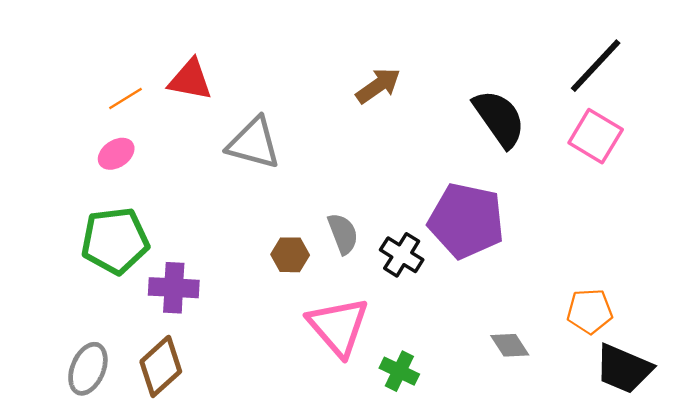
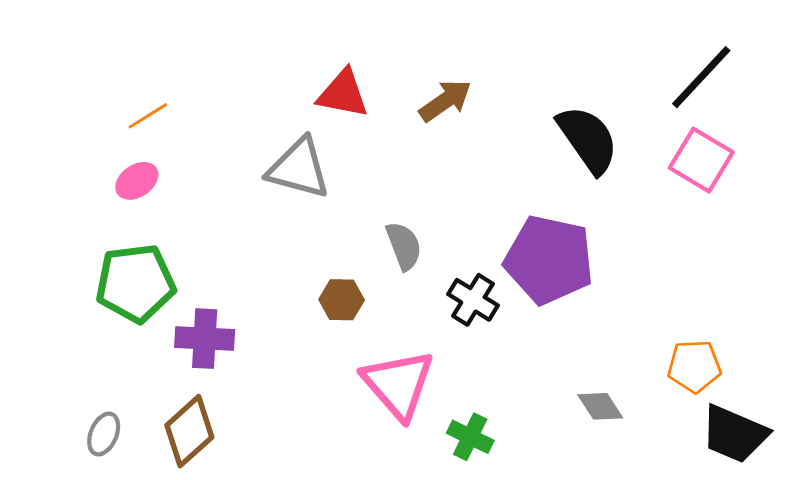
red triangle: (190, 80) -> (343, 94), moved
gray semicircle: (343, 234) -> (404, 246), moved
gray ellipse: (88, 369) -> (104, 434), size x0.7

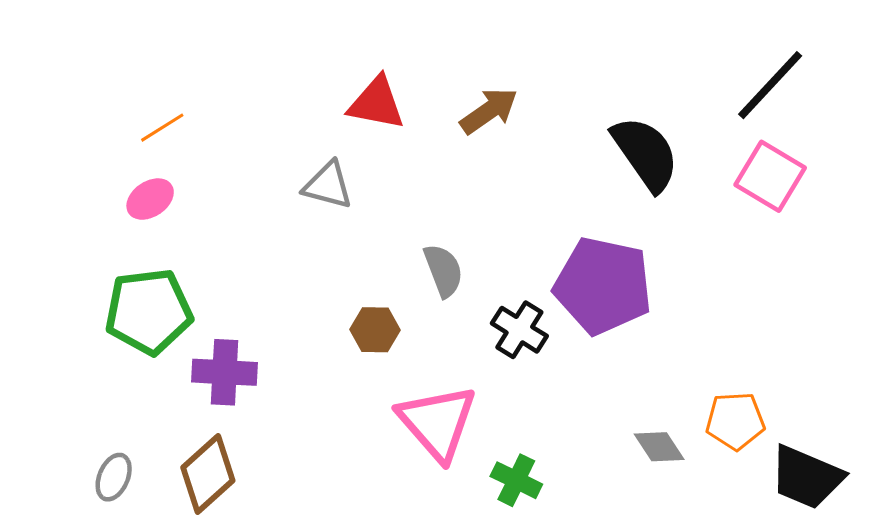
gray triangle: (299, 168) -> (328, 185), size x0.7
orange pentagon: (694, 366) -> (735, 421), moved

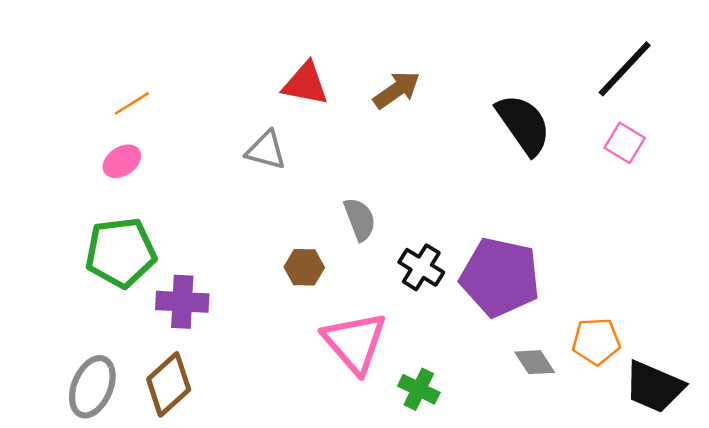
pink square: (770, 176) -> (625, 143), size x0.7
purple pentagon: (603, 286) -> (500, 277), moved
gray ellipse: (114, 477) -> (92, 387), size x1.6

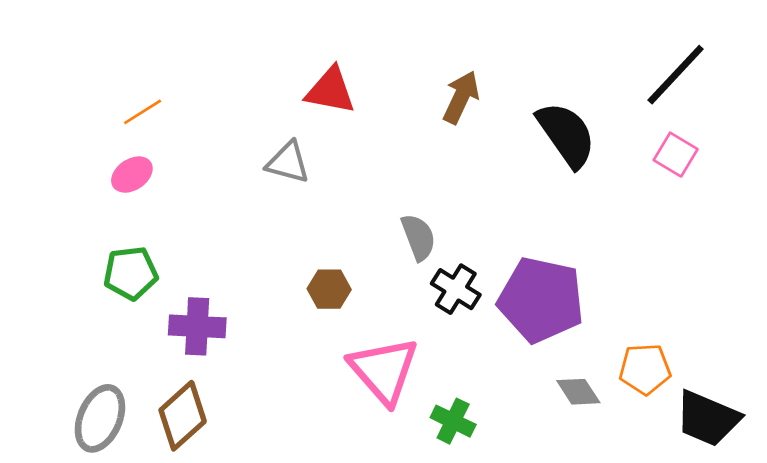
brown arrow: (397, 90) -> (461, 97), moved, turned -30
gray semicircle: (360, 219) -> (418, 237), moved
green pentagon: (121, 252) -> (131, 273), size x0.7

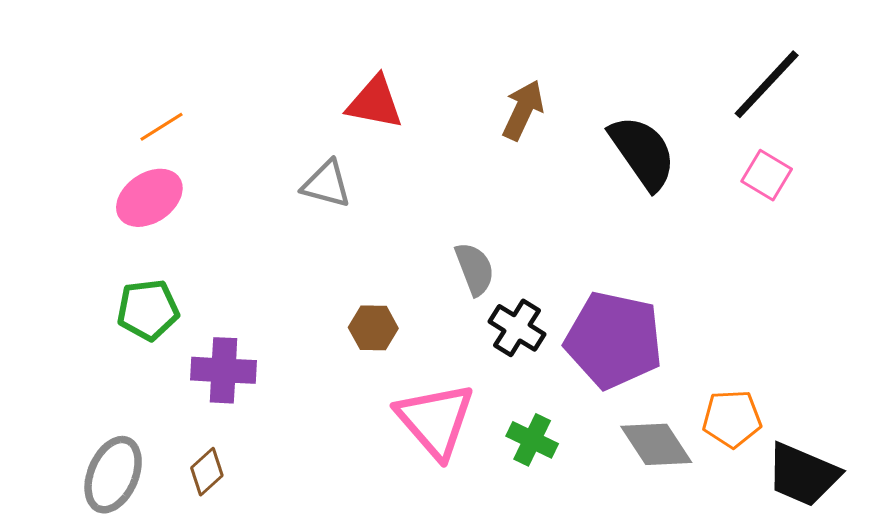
pink ellipse: (132, 175) -> (149, 198), size x1.4
gray diamond: (578, 392) -> (656, 444), size x1.4
brown diamond: (183, 416) -> (207, 472), size x0.6
green cross: (453, 421) -> (532, 440), moved

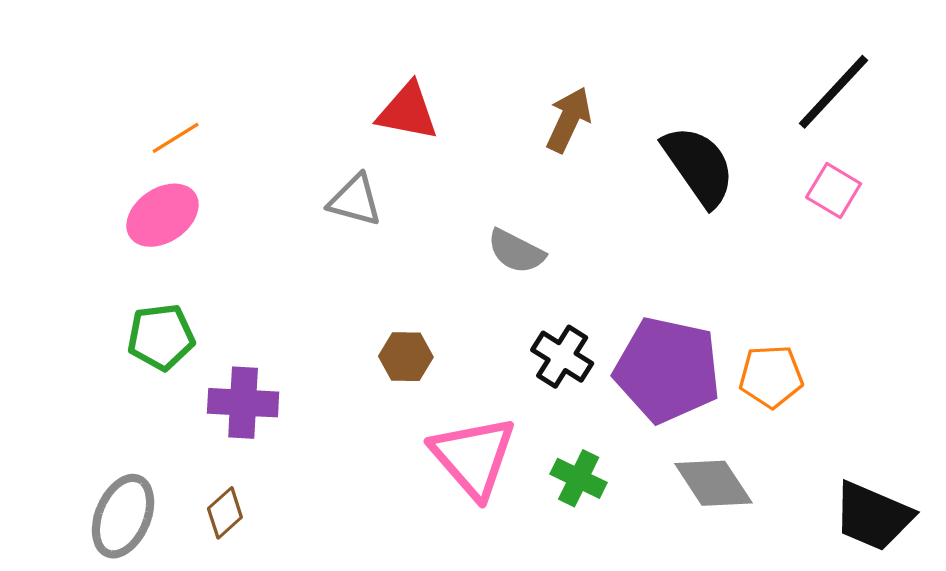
gray semicircle: (475, 269) -> (516, 251), moved, turned 138
orange pentagon: (732, 419) -> (771, 376), moved

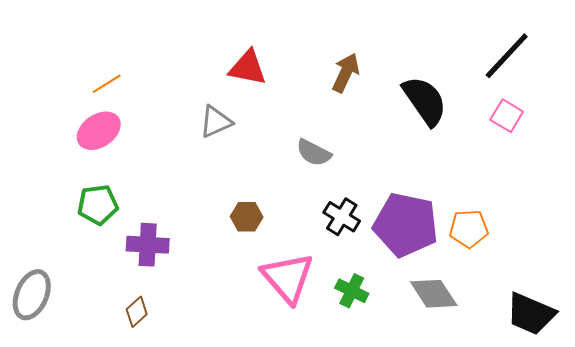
gray triangle: (355, 200) -> (216, 122), turned -39
gray ellipse: (123, 516) -> (32, 295), moved

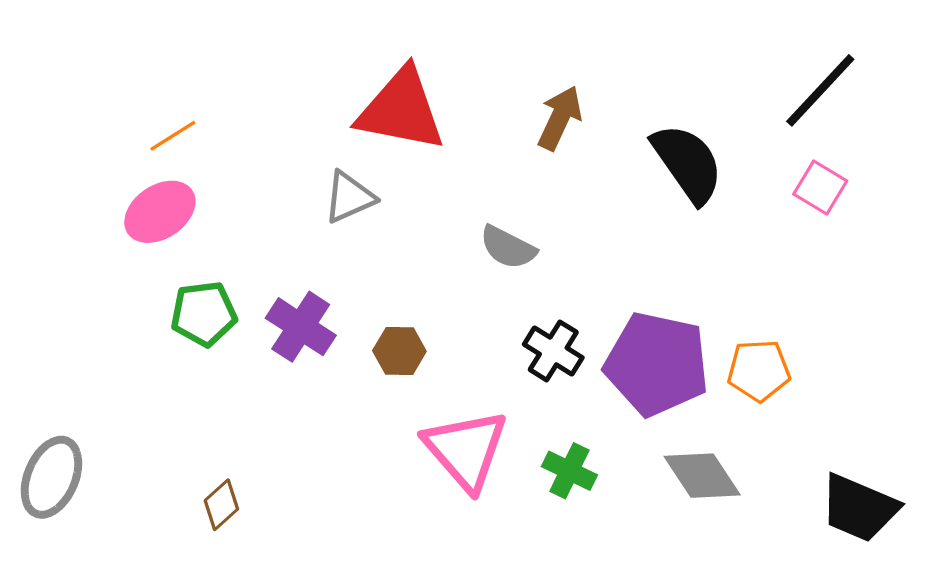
red triangle: (248, 68) -> (401, 110), size x1.5
green pentagon: (98, 205) -> (204, 314), moved
purple cross: (148, 245) -> (301, 327), moved, turned 30

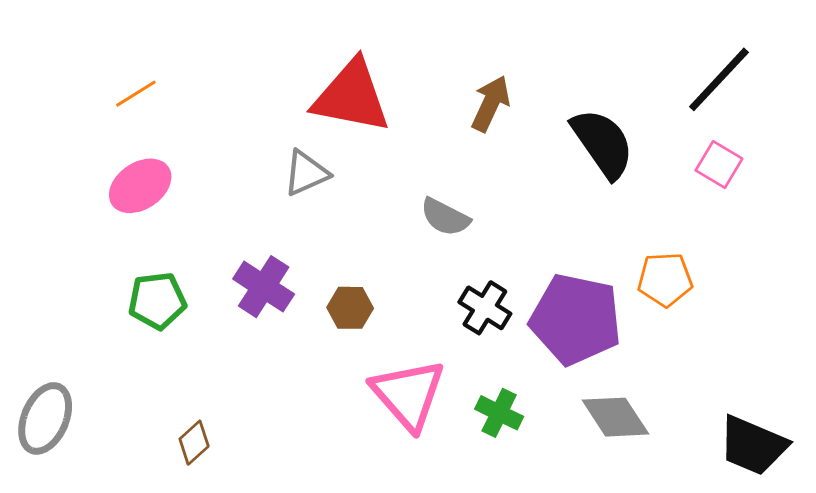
orange line: (173, 136) -> (136, 94), moved
green pentagon: (204, 314) -> (157, 301), moved
orange pentagon: (759, 370) -> (665, 279), moved

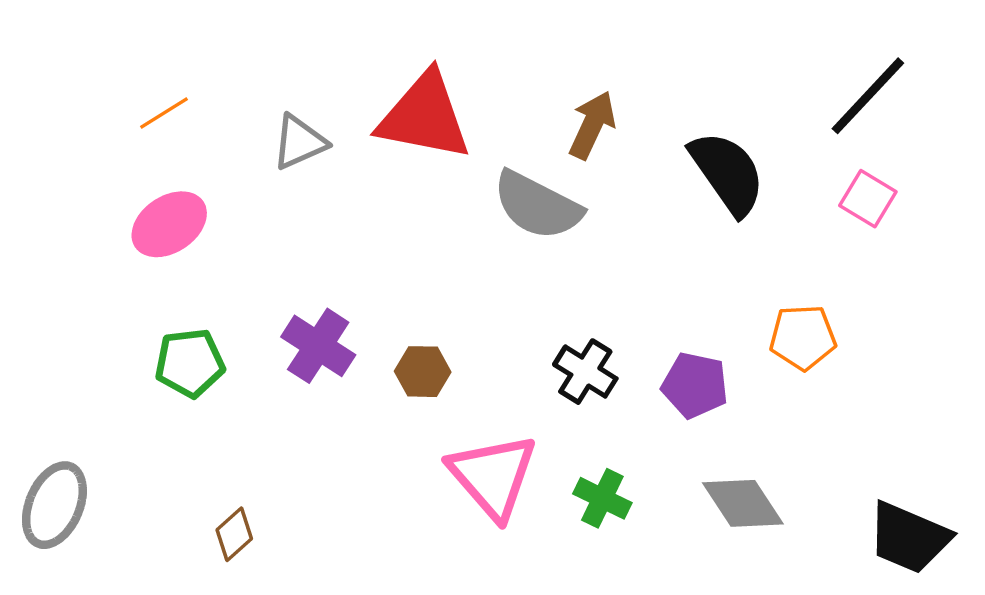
gray triangle: (306, 173) -> (299, 142), moved
gray semicircle: (445, 217) -> (537, 205), moved, size x1.5
purple pentagon: (576, 319) -> (695, 385), size x0.6

